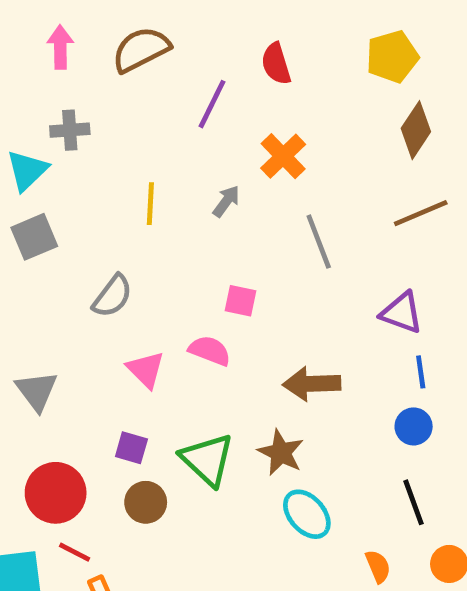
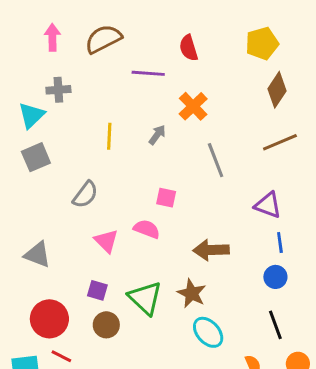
purple line: (212, 104) -> (148, 73), turned 68
gray triangle: (37, 391) -> (37, 254), turned -32

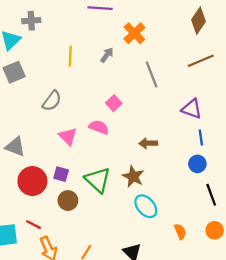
pink square: (166, 198) -> (114, 103), turned 35
brown arrow: (211, 250) -> (148, 143), size x0.7
red circle: (49, 319) -> (32, 181), moved
black line: (275, 325) -> (211, 195), moved

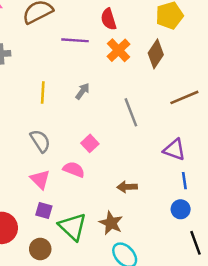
brown diamond: (199, 21) -> (156, 54), moved
orange cross: (134, 33) -> (118, 50), moved
gray semicircle: (52, 101) -> (40, 141), moved, turned -70
purple square: (61, 174) -> (44, 211), moved

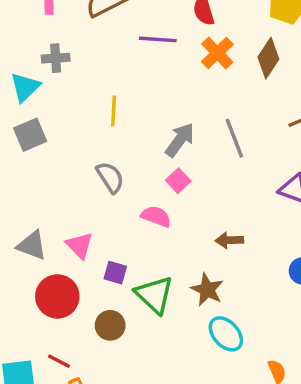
gray arrow: (82, 91) -> (180, 140), moved, size x1.5
pink triangle: (40, 179) -> (79, 245), moved

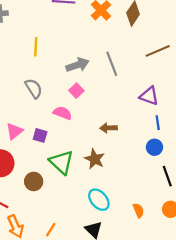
gray arrow: (180, 140) -> (77, 65), turned 35
pink triangle: (79, 245) -> (14, 131), turned 36
purple square: (115, 273) -> (40, 135), moved
cyan ellipse: (226, 334) -> (99, 200), moved

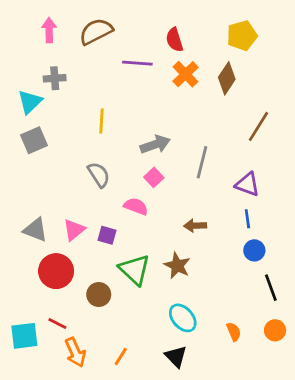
brown line: (158, 51) -> (258, 126), turned -35
gray line: (112, 64) -> (202, 162), moved, turned 35
blue line: (158, 123) -> (247, 219), moved

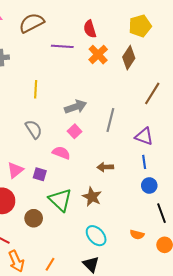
orange semicircle: (234, 332) -> (137, 235), moved, turned 128

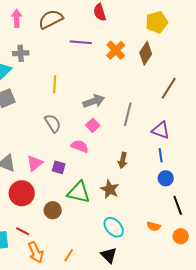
red semicircle: (90, 29) -> (100, 12), moved
brown arrow: (105, 167) -> (123, 160), turned -77
green triangle: (60, 200) -> (79, 192), turned -30

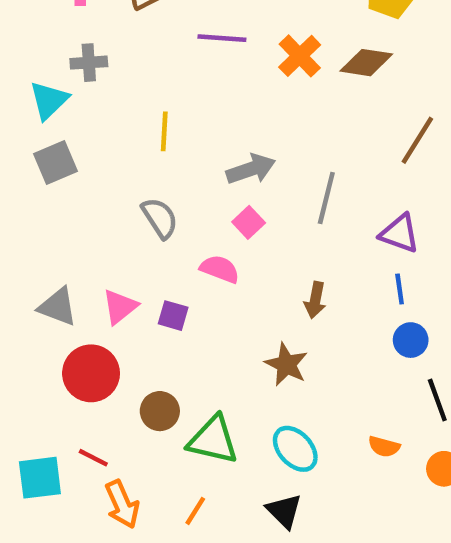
brown diamond: (146, 53) -> (366, 63), turned 65
green triangle: (79, 192) -> (213, 440), moved

